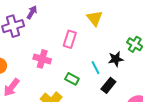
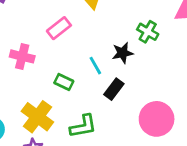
pink rectangle: (70, 39) -> (59, 28), turned 36

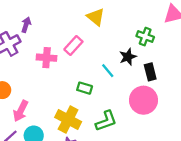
pink cross: (22, 56) -> (47, 58), moved
black rectangle: (114, 89) -> (150, 72), moved, turned -42
pink circle: (157, 119) -> (143, 100), moved

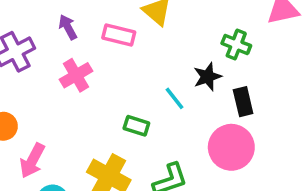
purple arrow: (26, 25) -> (68, 27), moved, turned -48
pink rectangle: (73, 46) -> (119, 35), moved, turned 60
pink cross: (47, 58) -> (76, 75), turned -36

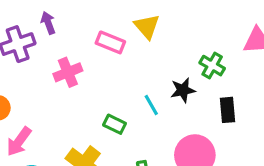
purple arrow: (68, 27) -> (48, 23), moved
black rectangle: (243, 102) -> (227, 110), moved

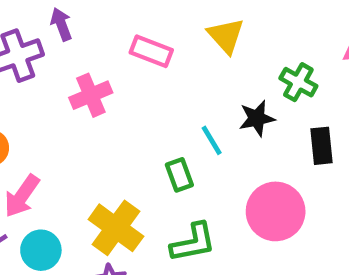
yellow triangle: (147, 26) -> (226, 36), moved
green rectangle: (115, 124) -> (179, 175), moved, turned 45

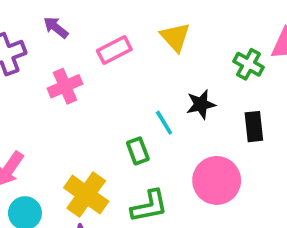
purple arrow: (61, 24) -> (56, 27), moved, turned -30
pink rectangle: (151, 51) -> (114, 50), turned -48
green cross: (298, 82) -> (249, 64), moved

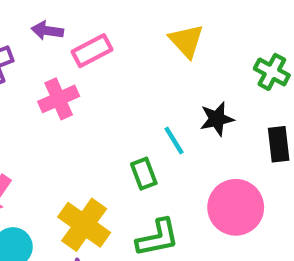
purple arrow: (56, 27) -> (47, 31), turned -30
pink rectangle: (114, 50) -> (92, 51), moved

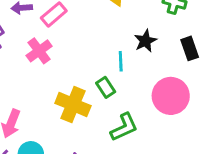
cyan line: (174, 140) -> (121, 61), turned 42
yellow cross: (84, 225) -> (73, 105), moved

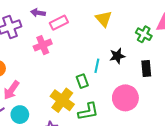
yellow cross: (73, 105) -> (62, 100), moved

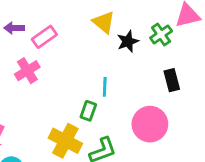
green cross: (144, 34) -> (161, 35), turned 35
black star: (117, 56) -> (128, 41), moved
green rectangle: (82, 81) -> (88, 111), turned 48

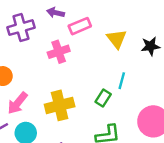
yellow triangle: (104, 22) -> (117, 39), moved
yellow cross: (65, 141) -> (60, 105), moved, turned 36

